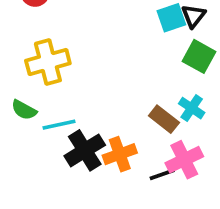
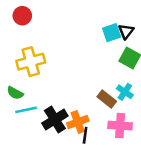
cyan line: (59, 125) -> (26, 110), moved
pink cross: (184, 160) -> (120, 126), turned 30
black line: (162, 174) -> (85, 135), moved, turned -63

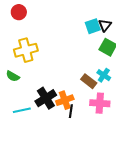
cyan line: (26, 110) -> (22, 110), moved

